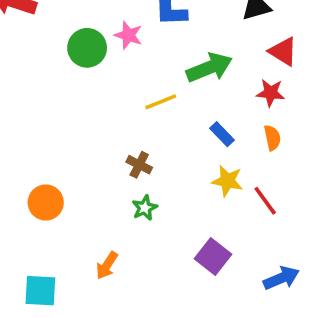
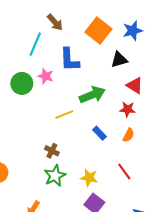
orange semicircle: (272, 138) -> (128, 135), turned 40
yellow star: (227, 181) -> (89, 178), moved
green star: (145, 208) -> (55, 176), size x1.5

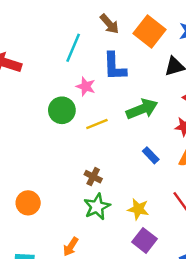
brown arrow: (55, 22) -> (109, 24), moved
green circle: (22, 83) -> (62, 110), moved
yellow line: (64, 114) -> (97, 124), moved

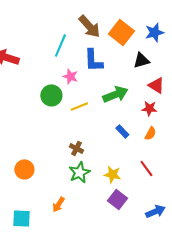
brown arrow: (109, 24) -> (89, 26), size x1.4

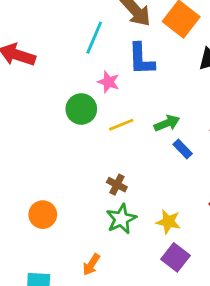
green arrow: (115, 94) -> (167, 123), moved, size x0.7
blue rectangle: (122, 131) -> (183, 149), moved

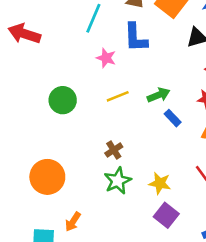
green circle: (81, 109) -> (63, 100), moved
brown cross: (117, 185) -> (114, 150), turned 30
orange circle: (43, 215) -> (47, 177), size x1.4
orange arrow: (91, 265) -> (73, 222), moved

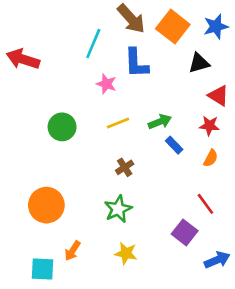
brown cross: (114, 150) -> (125, 167), moved
yellow star: (160, 183) -> (126, 253), moved
purple square: (166, 215) -> (185, 232), moved

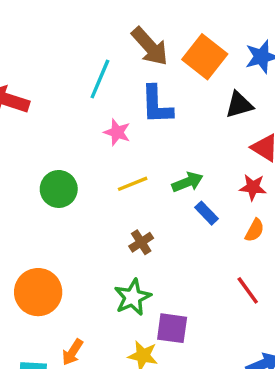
purple square: (185, 232) -> (172, 328), moved, turned -30

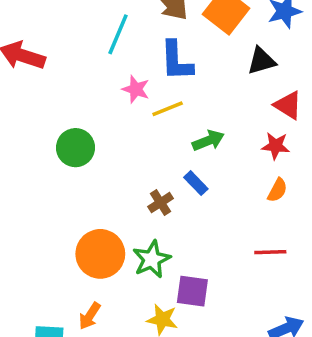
yellow line: (133, 184) -> (168, 109), moved
blue rectangle: (206, 213) -> (196, 183), moved
red line: (248, 290) -> (270, 252), turned -56
orange circle: (38, 292) -> (100, 254), moved

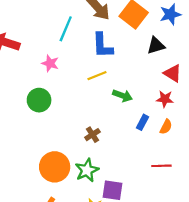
pink star: (136, 89) -> (50, 63), moved
green arrow: (208, 141) -> (123, 96), turned 42
blue rectangle: (196, 183) -> (143, 122), moved, turned 72

